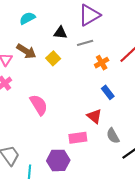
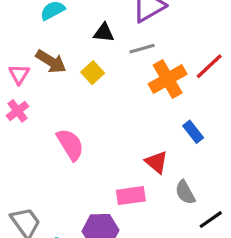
orange cross: (102, 63) -> (168, 79), size x1.6
blue rectangle: (108, 92) -> (193, 132), moved

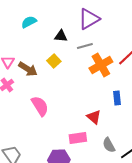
brown arrow: (51, 61) -> (28, 69), moved
blue rectangle: (193, 132) -> (117, 98), turned 32
gray semicircle: (185, 192) -> (109, 145), moved

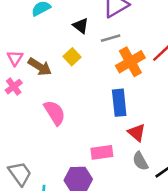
black triangle: (61, 36) -> (81, 26), turned 32
blue rectangle: (117, 98) -> (119, 103), moved, size x1.5
red triangle: (94, 117) -> (137, 133), moved

